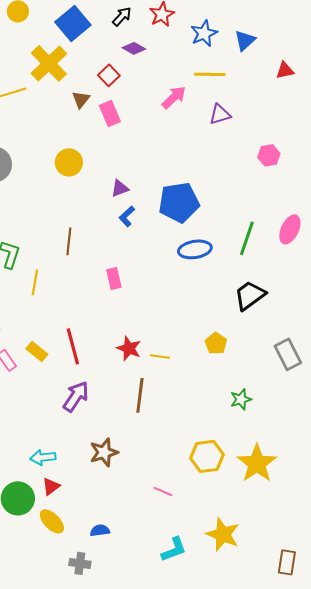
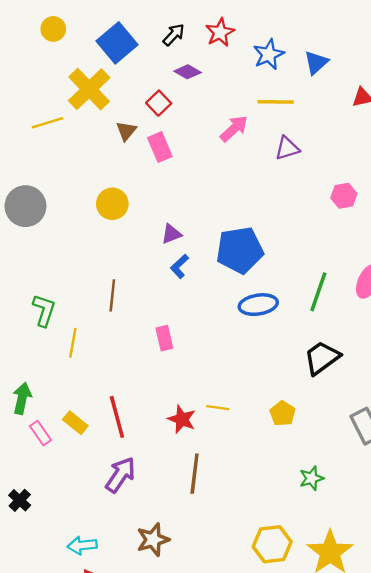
yellow line: (160, 356) -> (218, 408), moved

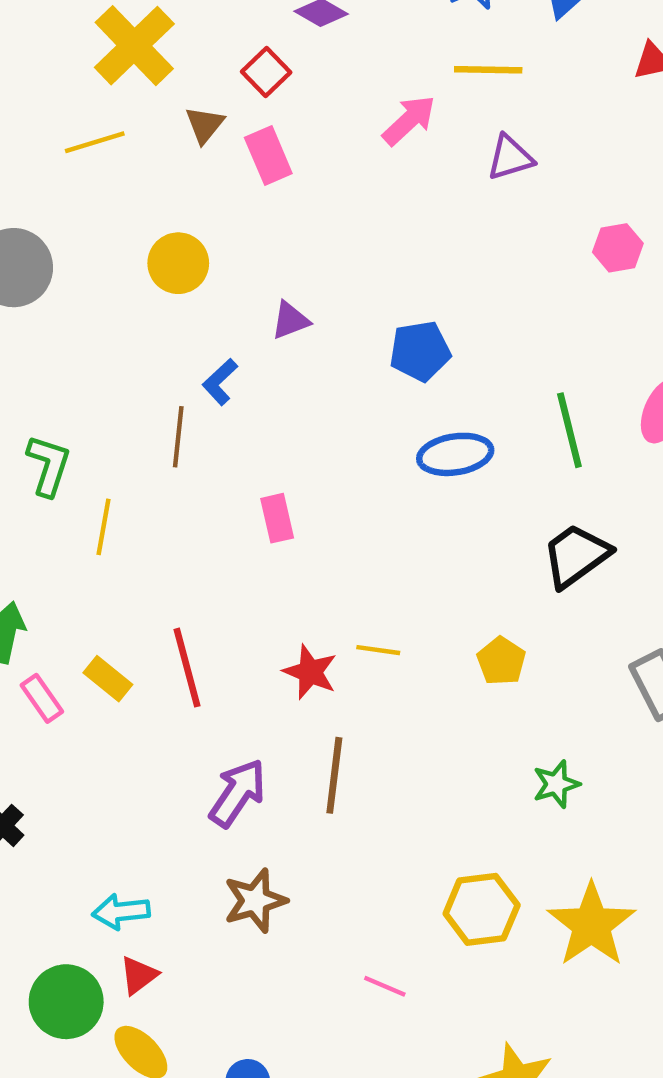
yellow line: (47, 123) -> (95, 142), moved
blue pentagon: (240, 250) -> (420, 351), size x0.7
blue L-shape: (179, 266) -> (220, 382), moved
green line: (318, 292) -> (569, 430), turned -33
purple arrow: (120, 475) -> (238, 793), moved

